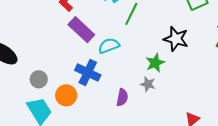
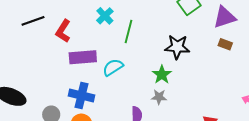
purple rectangle: (81, 30) -> (83, 57), turned -36
blue cross: (88, 73) -> (82, 96), moved

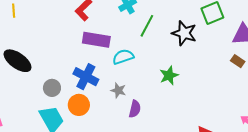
black star: (177, 47) -> (184, 33), moved
gray star: (159, 97) -> (118, 90), moved

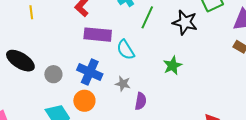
yellow line: (14, 11) -> (31, 12), moved
cyan semicircle: (123, 57) -> (126, 50), turned -100
gray circle: (52, 88) -> (53, 74), moved

